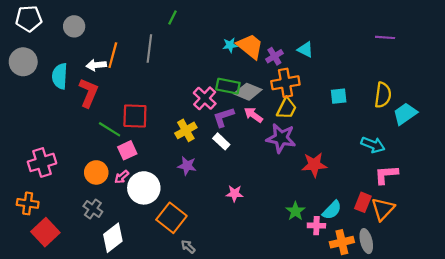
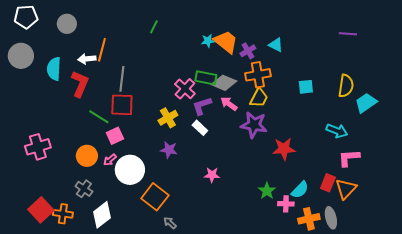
green line: (173, 18) -> (154, 27), moved
gray line: (149, 48) -> (122, 79), moved
orange cross: (28, 203) -> (63, 214), moved

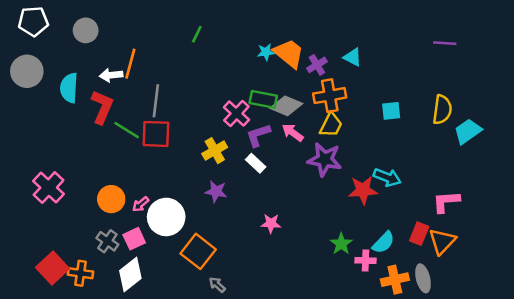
green line: (99, 117) -> (127, 130), moved
cyan arrow: (337, 131) -> (387, 177), moved
pink square: (115, 136) -> (134, 239), moved
pink cross: (38, 147) -> (49, 188), turned -30

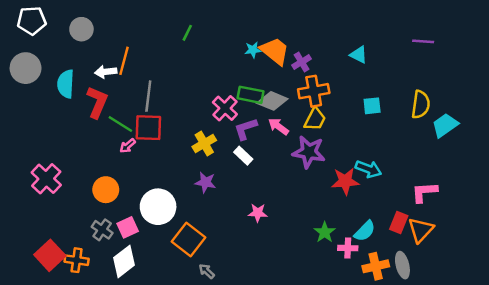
cyan triangle: (353, 57) -> (359, 55), moved
pink arrow: (141, 204) -> (128, 146), moved

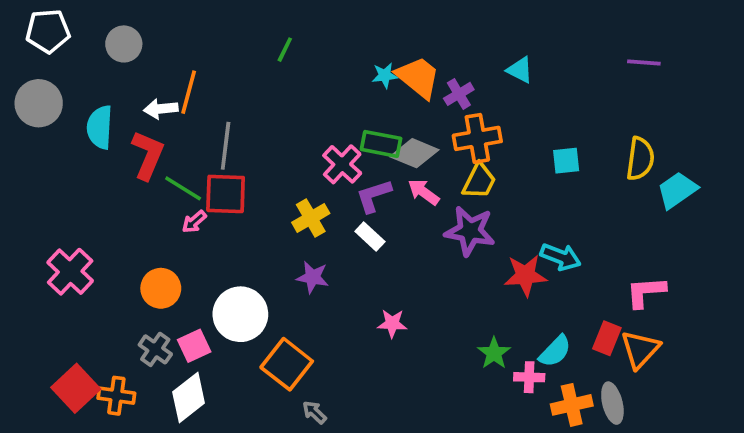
cyan triangle: (359, 55) -> (520, 70), moved

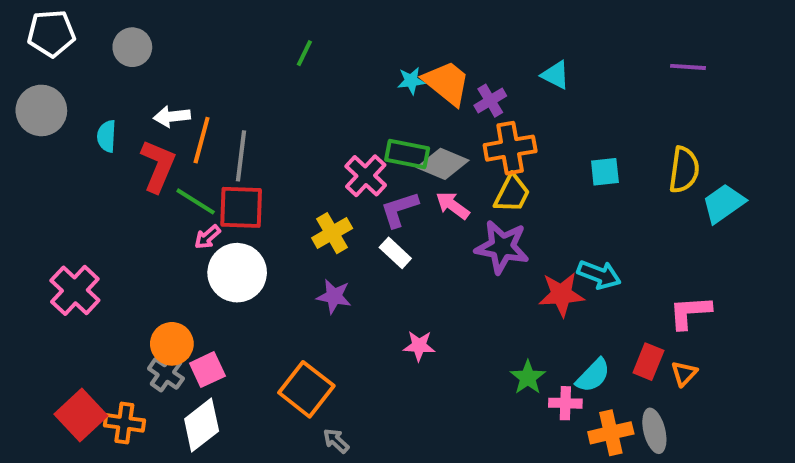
orange line: (189, 92) -> (202, 140), moved
cyan semicircle: (100, 127) -> (107, 136), size x0.7
orange circle: (161, 288) -> (172, 344), moved
white circle: (240, 314) -> (237, 273), moved
orange triangle: (640, 349) -> (684, 373), size x0.6

